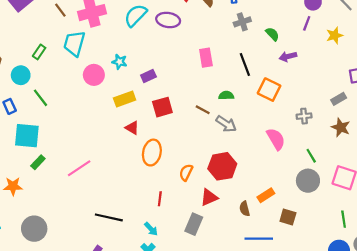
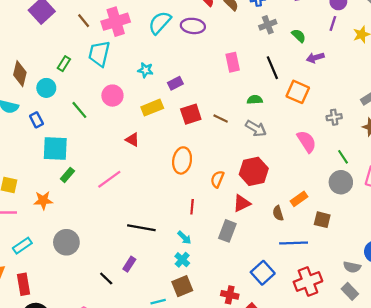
pink circle: (94, 75) -> (112, 96), moved
green line: (41, 98) -> (79, 110), moved
brown line: (203, 110) -> (221, 118), moved
red triangle: (132, 128) -> (132, 140), moved

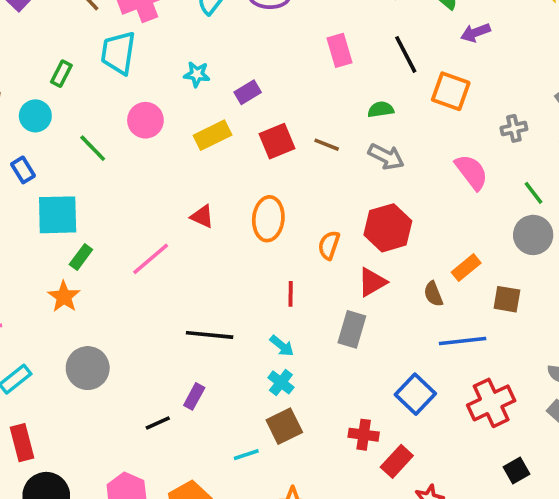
red triangle: (132, 140) -> (202, 216), moved
orange star: (43, 200) -> (64, 297), moved, turned -30
black line: (106, 279) -> (158, 423), turned -64

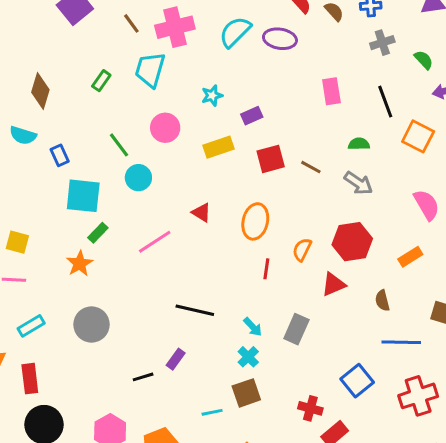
cyan star: (197, 74) -> (212, 96), turned -30
cyan circle: (35, 116) -> (138, 178), moved
orange rectangle: (466, 268) -> (410, 257), moved
red line: (291, 294) -> (266, 269), moved
gray rectangle: (352, 329) -> (296, 329), moved

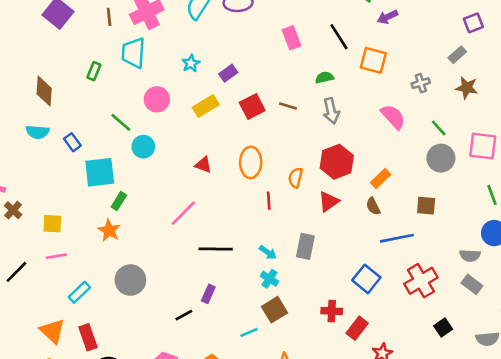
brown line: (131, 23) -> (109, 17), turned 42
gray arrow: (358, 183) -> (331, 111), turned 55
pink line: (155, 242) -> (183, 213), moved
orange rectangle: (410, 257) -> (381, 179), moved

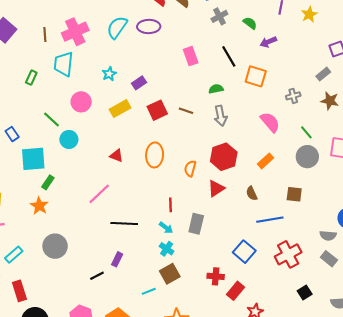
orange rectangle: (381, 179) -> (266, 161), moved
red line: (269, 201) -> (170, 205), moved

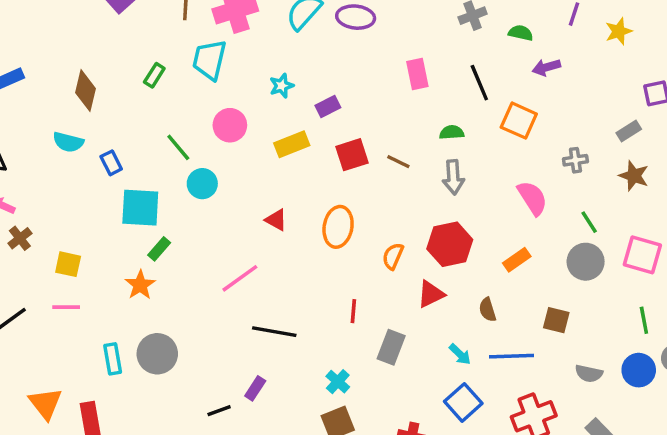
green semicircle: (250, 23) -> (521, 33), turned -32
cyan arrow: (166, 228) -> (460, 354), moved
gray semicircle: (328, 236) -> (589, 373), moved
cyan rectangle: (14, 255) -> (113, 359), moved, turned -66

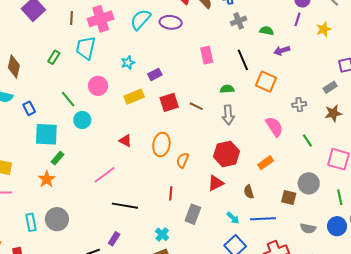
brown star: (634, 176) -> (333, 113), turned -30
orange semicircle: (393, 256) -> (183, 160), moved
gray circle: (586, 262) -> (309, 183), moved

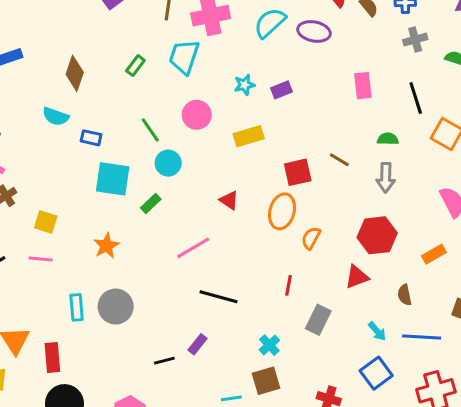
purple rectangle: (155, 74) -> (282, 90), moved
red square: (169, 102) -> (298, 172), moved
blue rectangle: (29, 108) -> (91, 138), turned -56
green rectangle: (58, 158) -> (151, 203), moved

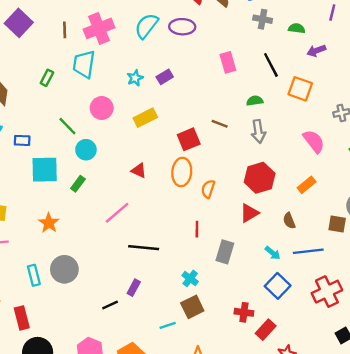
gray cross: (415, 40) -> (263, 19), turned 36

